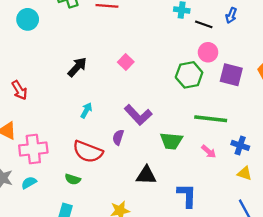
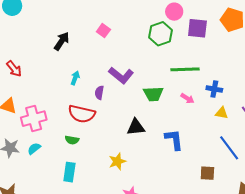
purple semicircle: (118, 137) -> (99, 93), moved

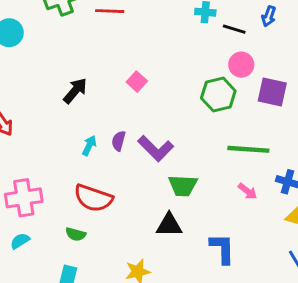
purple semicircle: (99, 93) -> (119, 141), moved
green trapezoid: (153, 94) -> (183, 186), moved

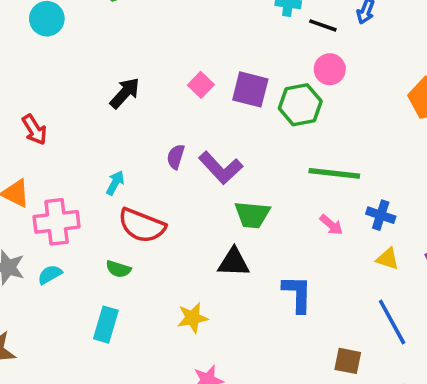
purple square: (272, 92) -> (250, 89), moved
cyan arrow: (89, 146) -> (115, 183), moved

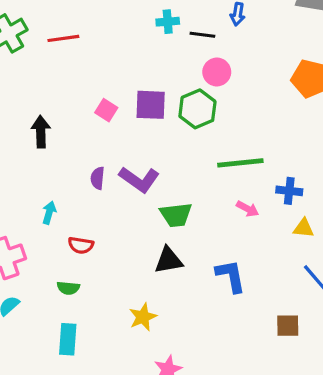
black arrow: (125, 93) -> (41, 132), turned -32
red semicircle: (142, 226) -> (81, 245), size x0.6

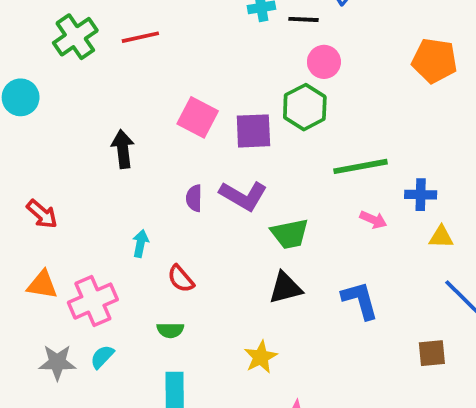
purple square: (151, 105) -> (253, 131), moved
pink square: (106, 110) -> (198, 117), size x1.5
red semicircle: (81, 245) -> (181, 279), turned 45

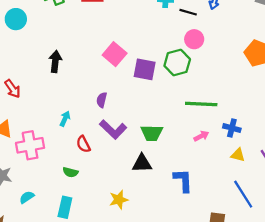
black arrow: (123, 149) -> (55, 61), moved
purple L-shape: (243, 196) -> (113, 129), moved
pink arrow: (373, 220) -> (201, 136), turned -64
cyan semicircle: (102, 357) -> (27, 197), moved

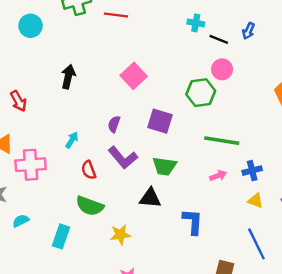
purple square: (145, 69) -> (160, 121), moved
blue cross: (232, 128) -> (252, 171), turned -35
green semicircle: (70, 172) -> (90, 206), moved, size x1.6

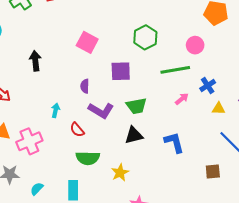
pink circle: (222, 69) -> (195, 45), moved

